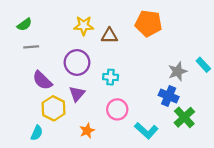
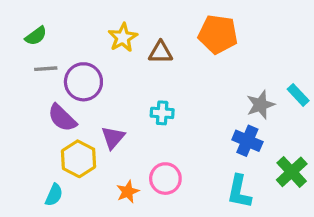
yellow star: (84, 26) -> (123, 38), turned -30
purple circle: (77, 62) -> (83, 82), moved
pink circle: (117, 109) -> (165, 179), moved
green cross: (184, 117) -> (292, 172), moved
cyan L-shape: (146, 131) -> (239, 192), moved, turned 60

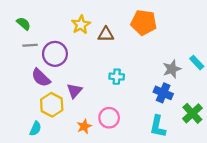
green semicircle: (36, 36) -> (24, 24), turned -104
cyan cross: (162, 113) -> (117, 77), moved

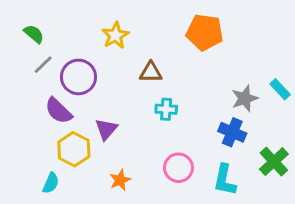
brown triangle: (106, 34) -> (151, 72), moved
gray line: (30, 45) -> (43, 65), turned -40
pink circle: (109, 118) -> (178, 168), moved

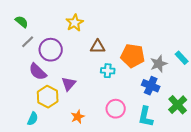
orange pentagon: (205, 32) -> (133, 56), moved

